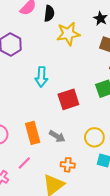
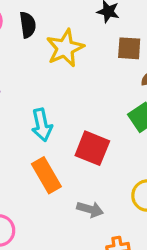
red square: (68, 99) -> (92, 148), turned -35
orange rectangle: (33, 133) -> (46, 175), moved

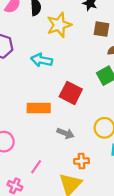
cyan arrow: (42, 125) -> (42, 60), moved, turned 108
orange rectangle: (46, 175) -> (39, 108), turned -65

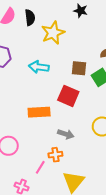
brown square: (101, 29) -> (79, 68), moved
orange cross: (82, 161) -> (55, 155), moved

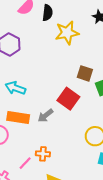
cyan arrow: (39, 67) -> (15, 88), moved
orange rectangle: (39, 112) -> (18, 117), moved
gray arrow: (66, 134) -> (45, 116), moved, turned 112

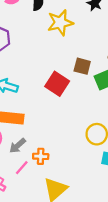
red square: (68, 99) -> (57, 84), moved
gray arrow: (45, 116) -> (18, 146), moved

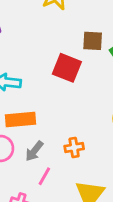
orange cross: (41, 156) -> (74, 147), moved

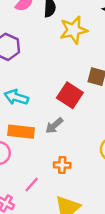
gray arrow: (34, 151) -> (54, 126), moved

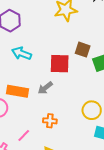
red square: (70, 95) -> (60, 64), turned -35
cyan arrow: (16, 97) -> (22, 53), moved

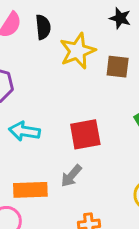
brown square: (83, 50) -> (118, 67), moved

